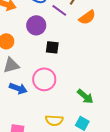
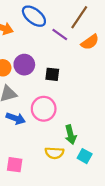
purple circle: (36, 25) -> (24, 65), moved
green arrow: (85, 96) -> (71, 135), moved, turned 36

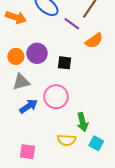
orange semicircle: (90, 42) -> (94, 41), moved
blue arrow: (16, 118) -> (29, 106), turned -54

